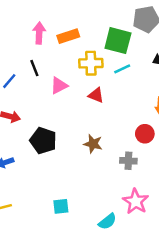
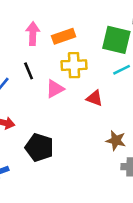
yellow cross: (91, 63) -> (74, 65), moved
brown star: (93, 144) -> (116, 140), moved

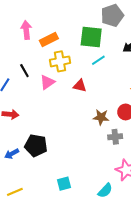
pink arrow: (33, 34) -> (26, 30), moved
black pentagon: (39, 147) -> (36, 145), moved

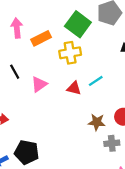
green square: (91, 37) -> (78, 24), moved, turned 30
cyan line: (98, 60) -> (96, 81), moved
yellow cross: (60, 61) -> (70, 53), moved

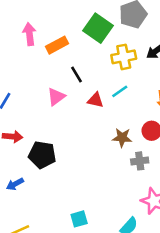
yellow cross: (70, 53) -> (124, 57), moved
black line: (15, 72) -> (76, 74), moved
black pentagon: (27, 152) -> (42, 155), moved

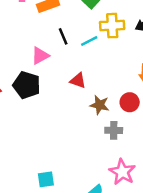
cyan line: (120, 91) -> (89, 41), moved
red triangle: (96, 100) -> (78, 81), moved
black pentagon: (42, 155) -> (27, 85), moved

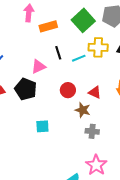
red triangle: (78, 81) -> (95, 92), moved
red circle: (130, 102) -> (68, 90), moved
cyan square: (46, 179) -> (42, 126), moved

